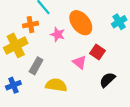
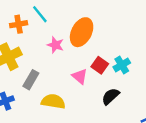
cyan cross: (119, 22) -> (122, 65), moved
orange ellipse: (81, 23) -> (82, 32), turned 65
orange cross: (30, 25) -> (19, 24), moved

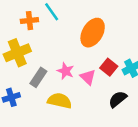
pink star: (55, 45) -> (66, 71), moved

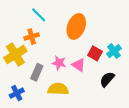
orange cross: (29, 21) -> (32, 37), moved

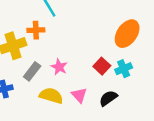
orange ellipse: (76, 26) -> (127, 34), moved
pink triangle: (79, 65) -> (79, 95), moved

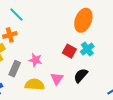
pink triangle: (79, 95) -> (57, 79), turned 32

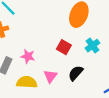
cyan cross: (87, 49) -> (93, 46), moved

